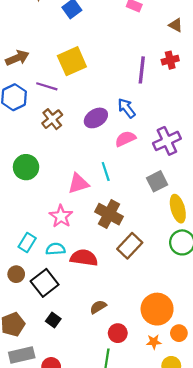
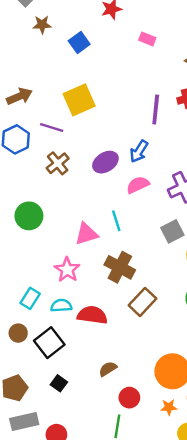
blue arrow: (126, 108) -> (139, 151), turned -110

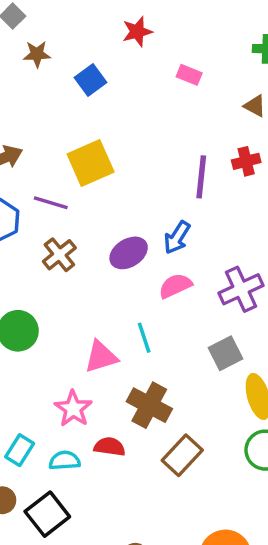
red semicircle: (92, 315) -> (110, 447), moved, size x0.7

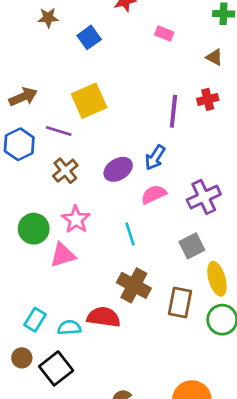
pink triangle: (101, 357) -> (63, 255), moved
pink star: (73, 409) -> (76, 219), moved
red semicircle: (110, 447) -> (104, 317), size x1.4
brown rectangle: (182, 455) -> (180, 303), moved, turned -32

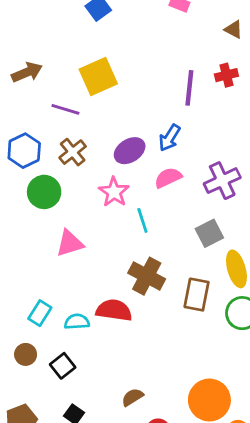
blue hexagon: (19, 144) -> (24, 151), moved
pink star: (76, 219) -> (114, 192), moved
green circle: (34, 229) -> (44, 192), moved
black square: (56, 368) -> (63, 366), size x0.7

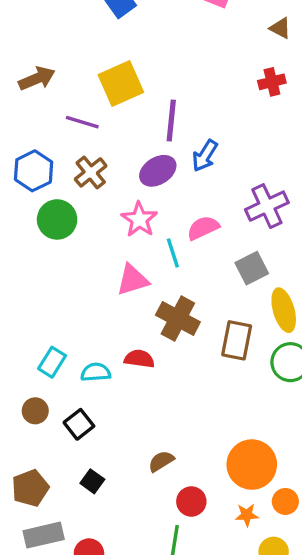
purple line: (189, 88) -> (171, 120), moved
pink semicircle: (168, 178) -> (203, 228), moved
pink triangle: (70, 243) -> (133, 280), moved
red semicircle: (114, 310) -> (139, 359), size x0.7

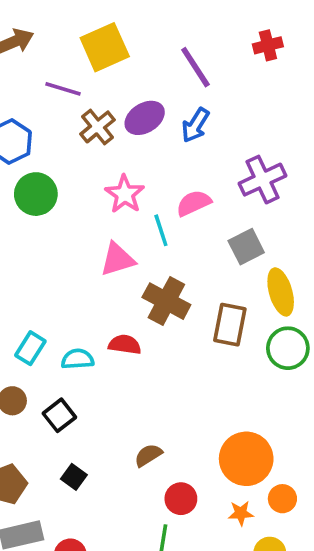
purple line: (171, 120) -> (195, 67), moved, turned -39
purple ellipse: (158, 171) -> (145, 118), moved
brown cross: (91, 172) -> (97, 127), moved

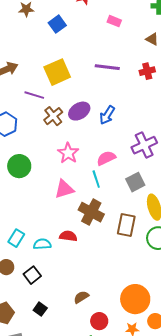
purple line: (195, 67) -> (107, 67), moved, turned -50
green circle: (36, 194) -> (19, 166), moved
cyan line: (161, 230) -> (96, 179), moved

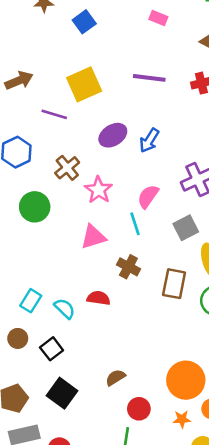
brown cross: (53, 116) -> (67, 168), moved
pink semicircle: (106, 158) -> (148, 196), turned -30
brown cross: (91, 212) -> (128, 267), size x0.7
cyan semicircle: (42, 244) -> (65, 308), turned 48
black square: (40, 309) -> (62, 393), size x1.6

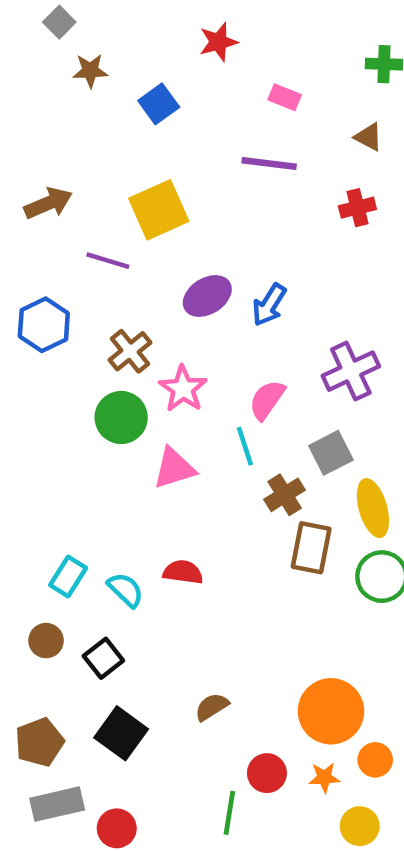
purple line: (149, 78) -> (269, 163), moved
green circle: (35, 207) -> (121, 417), moved
brown cross: (128, 267) -> (285, 495), moved, turned 30
red circle: (139, 409) -> (267, 773), moved

